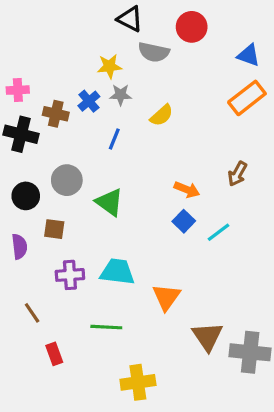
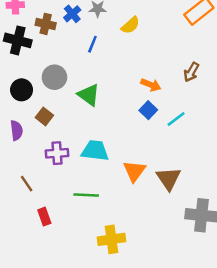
brown square: (54, 229) -> (44, 116), turned 30
brown triangle: (207, 337) -> (169, 179), moved

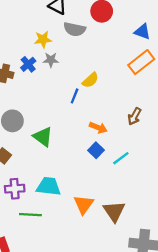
yellow semicircle: (130, 25) -> (90, 80), moved
blue line: (92, 44) -> (75, 96), moved
green line: (86, 195) -> (30, 215), moved

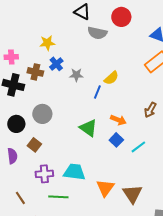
yellow star: (43, 39) -> (47, 43), moved
gray star: (51, 60) -> (76, 75), moved
green triangle: (43, 137) -> (88, 128), moved

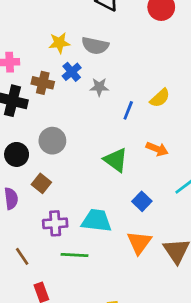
gray semicircle: (97, 33) -> (95, 46), moved
yellow semicircle: (111, 78) -> (160, 98), moved
blue square: (116, 140) -> (142, 201), moved

